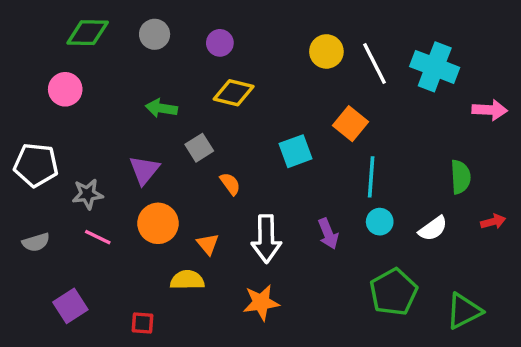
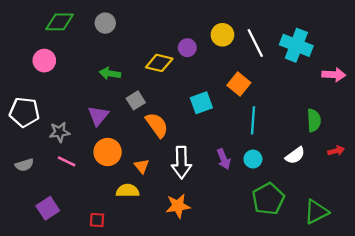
purple circle: (220, 43) -> (187, 48), moved
orange semicircle: (230, 184) -> (157, 125), size x1.6
cyan circle: (380, 222) -> (253, 159), moved

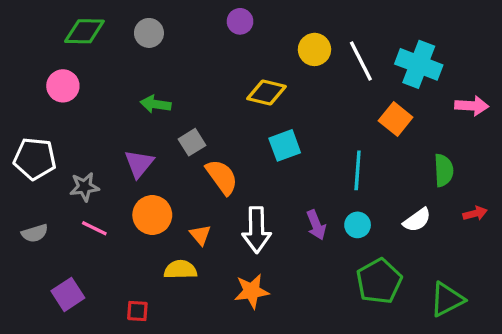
purple circle: (187, 48) -> (240, 21), moved
yellow diamond: (159, 63) -> (266, 93), moved
orange square: (239, 84) -> (396, 119), moved

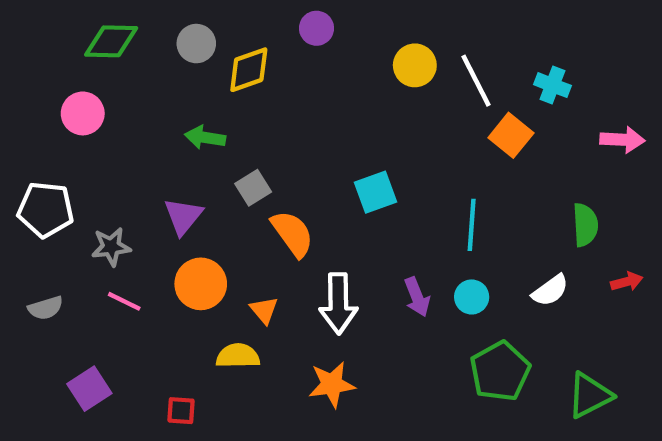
cyan cross: (419, 64) -> (552, 85), size x0.6
yellow diamond: (266, 93) -> (249, 70), moved, turned -33
orange square: (396, 119) -> (511, 135), moved

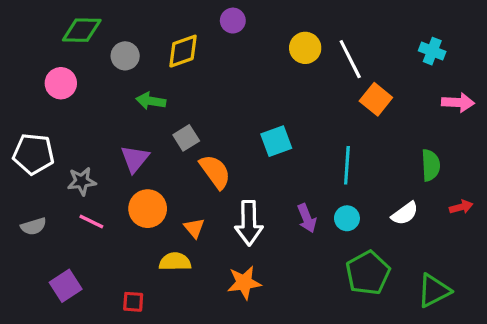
gray circle: (196, 44) -> (125, 56), moved
cyan cross: (552, 85) -> (432, 51), moved

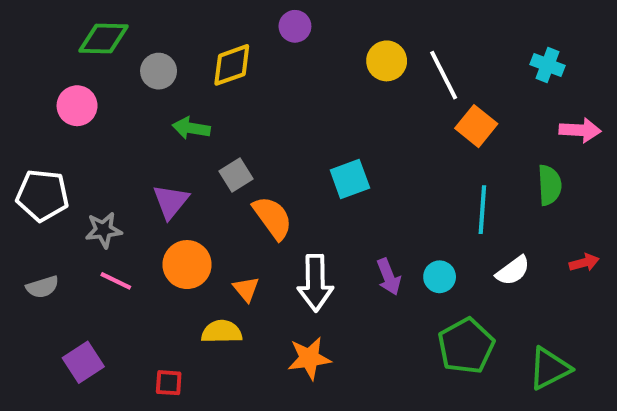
cyan line: (347, 165) -> (482, 210), moved
green semicircle: (431, 165) -> (550, 185), moved

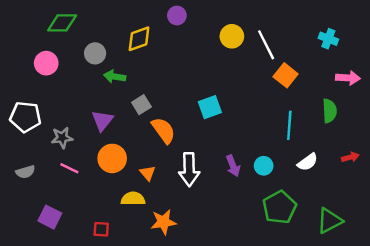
gray circle: (159, 71) -> (95, 53), moved
orange star: (309, 358) -> (163, 222), moved
purple square: (83, 362) -> (50, 217), turned -30

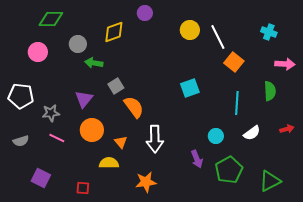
cyan square: (210, 107) -> (190, 88), moved
purple arrow: (233, 166) -> (197, 159), moved
orange star: (163, 222) -> (146, 182), moved

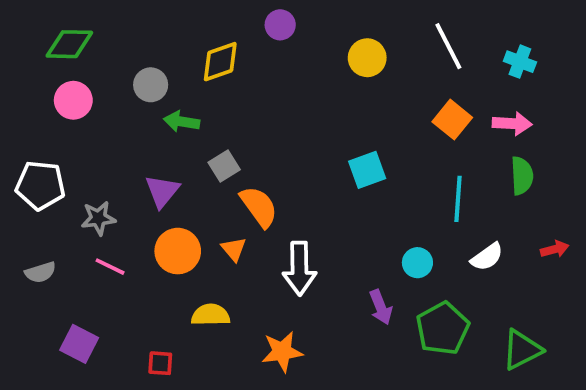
green diamond: (51, 19) -> (69, 44), moved
white line: (218, 37) -> (448, 46), moved
pink arrow: (285, 64) -> (512, 123), moved
orange triangle: (121, 142) -> (234, 249), moved

